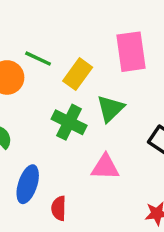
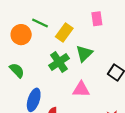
pink rectangle: (131, 52) -> (97, 19), size x0.6
green cross: (69, 122) -> (59, 62), turned 30

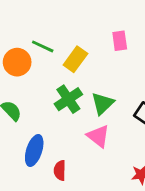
green triangle: (84, 54) -> (103, 103), moved
pink triangle: (81, 89) -> (98, 136), turned 36

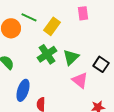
pink triangle: (98, 136) -> (80, 80), moved

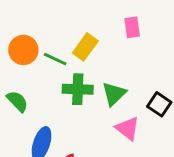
green line: (29, 17) -> (55, 59), moved
green cross: (47, 54) -> (78, 89), turned 36

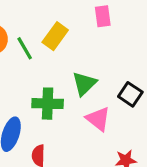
green line: (55, 59) -> (25, 48), turned 35
green cross: (78, 89) -> (48, 104), moved

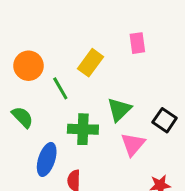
green line: (25, 48) -> (60, 88), moved
pink triangle: (98, 119) -> (133, 144), turned 32

